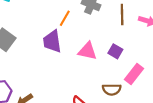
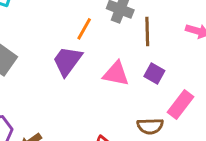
brown line: (122, 15) -> (147, 31), moved
purple trapezoid: (52, 41) -> (67, 61), turned 45

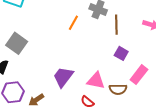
purple trapezoid: (67, 61) -> (63, 77), moved
pink triangle: (116, 74) -> (96, 81), moved

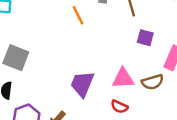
orange line: (73, 23) -> (78, 15), turned -42

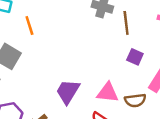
orange line: (78, 15) -> (29, 26), moved

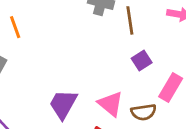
purple square: (135, 57) -> (142, 60), turned 35
pink triangle: (108, 92) -> (111, 104), turned 35

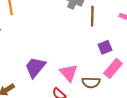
purple square: (142, 60) -> (105, 47), moved

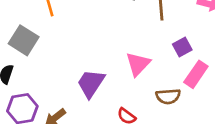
pink triangle: (69, 73) -> (138, 64), moved, turned 30

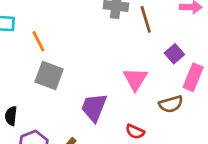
gray square: (24, 40) -> (49, 76), moved

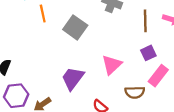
brown line: (146, 19) -> (145, 21), moved
gray square: (49, 76) -> (75, 27), moved

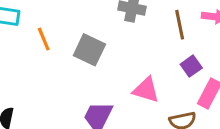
pink triangle: (112, 65) -> (146, 90), turned -50

